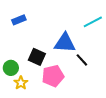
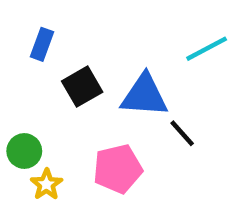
blue rectangle: (19, 20) -> (42, 44), turned -48
black square: (37, 57) -> (82, 87), moved, turned 36

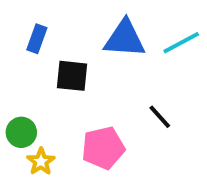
black square: (82, 87) -> (72, 76), turned 36
blue triangle: (144, 95) -> (125, 39), moved

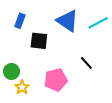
blue triangle: (125, 39) -> (67, 21), turned 30

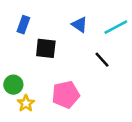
blue triangle: (67, 21) -> (80, 25), size x0.6
black line: (86, 63) -> (102, 60), moved

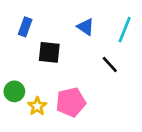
cyan line: (116, 27) -> (125, 30), turned -40
yellow star: (26, 103) -> (37, 106), moved

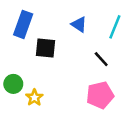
blue rectangle: (25, 27) -> (23, 24), size x1.5
pink pentagon: (71, 102) -> (100, 95), moved

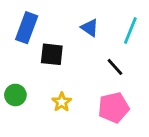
yellow star: (34, 98) -> (62, 102), moved

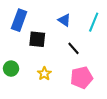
black line: (115, 67) -> (73, 48), moved

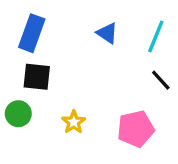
black square: (37, 39) -> (37, 77), moved
black line: (73, 48) -> (161, 80), moved

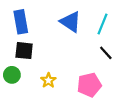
blue rectangle: (32, 33) -> (21, 22), turned -30
blue triangle: (107, 33) -> (70, 22), size x1.5

